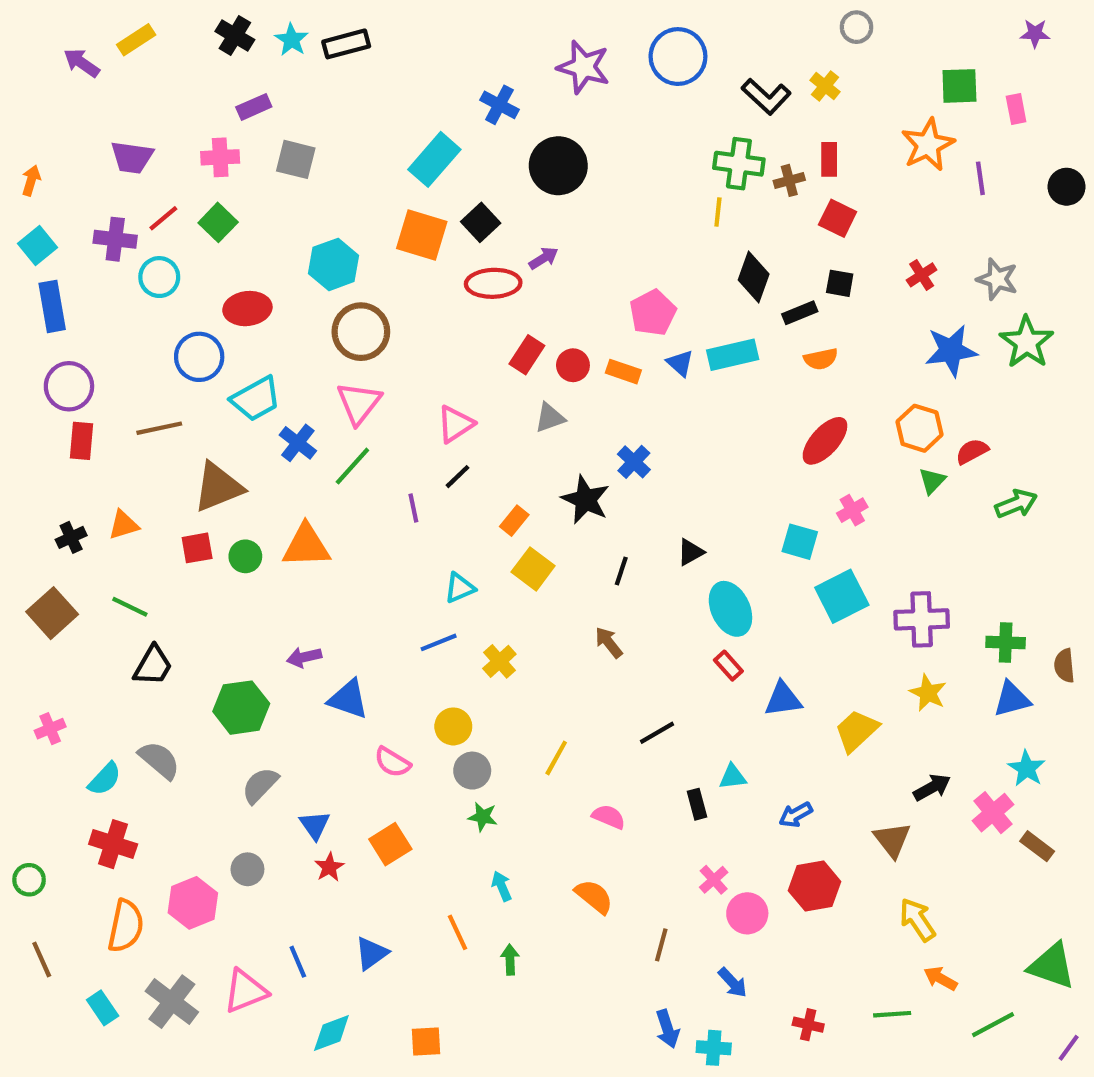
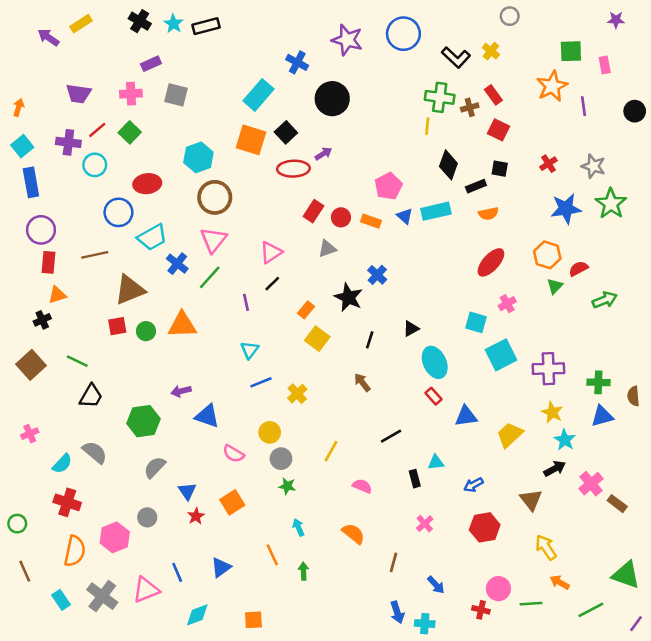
red rectangle: (829, 159) -> (493, 95), turned -36
orange triangle: (124, 525) -> (57, 295), moved
cyan triangle: (460, 588) -> (250, 350), moved, turned -30
cyan star: (1027, 768) -> (565, 440), moved
pink circle: (747, 913) -> (498, 589), moved

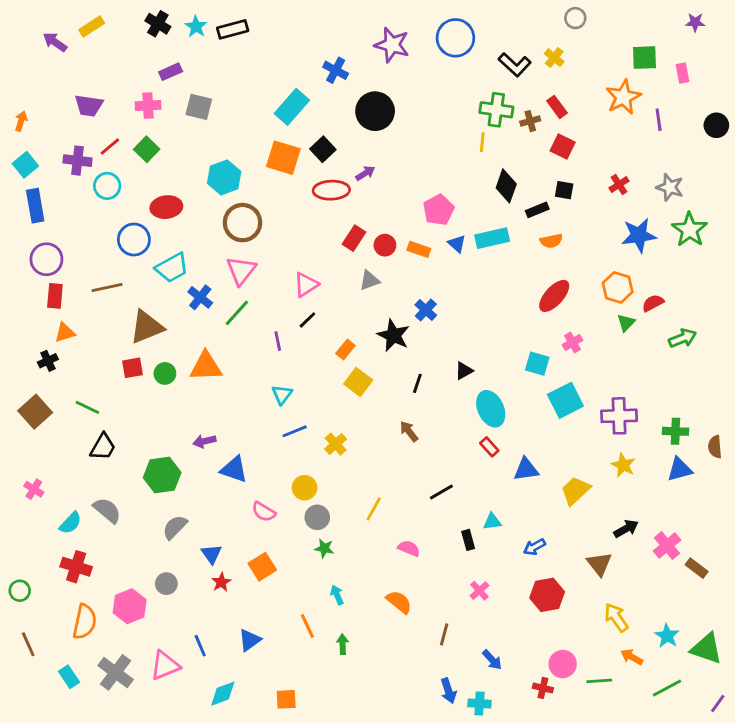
pink cross: (30, 434) -> (34, 489), turned -35
cyan star: (565, 440) -> (667, 636), moved

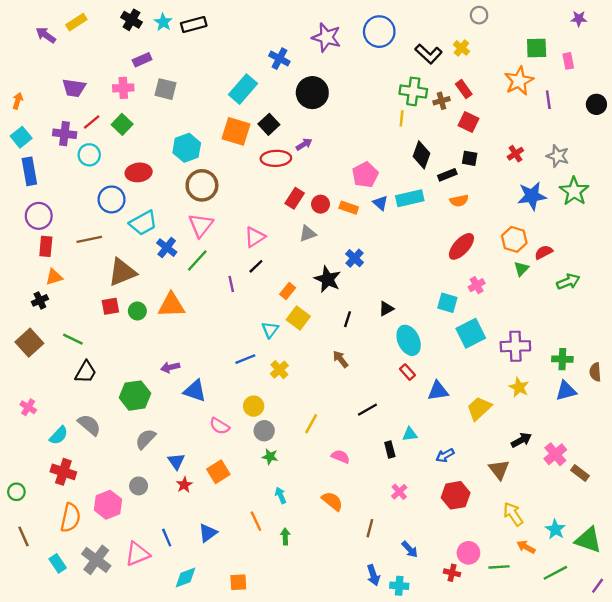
cyan triangle: (282, 395) -> (270, 330), moved

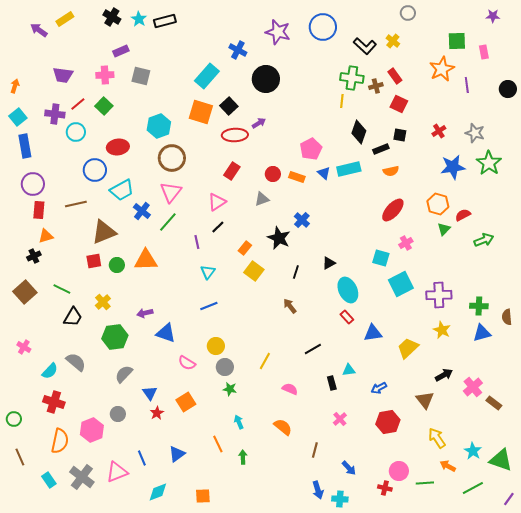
red rectangle: (295, 198) -> (232, 171), moved
cyan triangle: (270, 330) -> (208, 272), moved
yellow cross: (279, 370) -> (103, 302), moved

